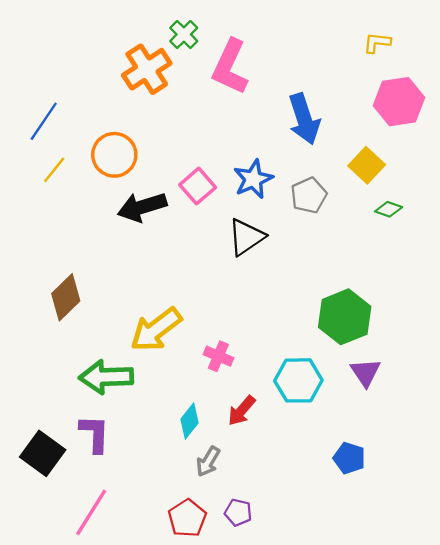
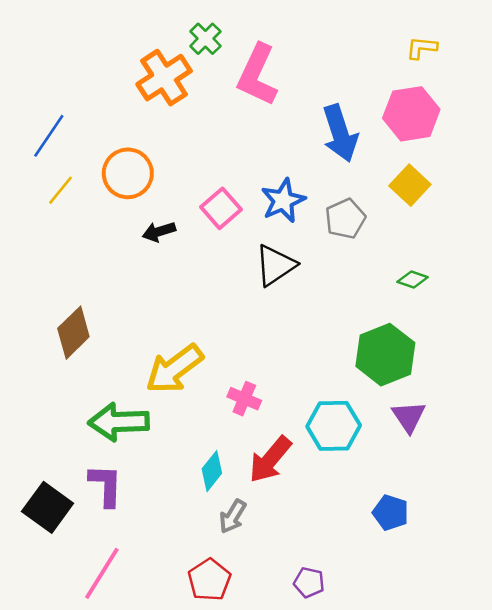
pink hexagon: (399, 102) -> (411, 114), moved
black arrow: (142, 207) -> (159, 232), size x0.6
green diamond: (389, 209) -> (413, 280), moved
red arrow: (242, 411) -> (270, 459), size x1.4
purple pentagon: (238, 512) -> (309, 582), moved

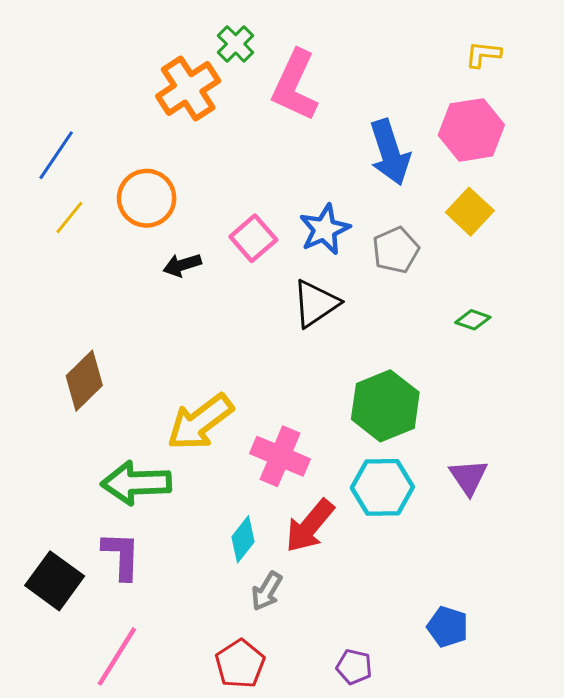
green hexagon: (385, 355) -> (385, 406), moved
pink cross: (244, 399) -> (280, 456), size x1.5
blue pentagon: (391, 513) -> (448, 627), moved

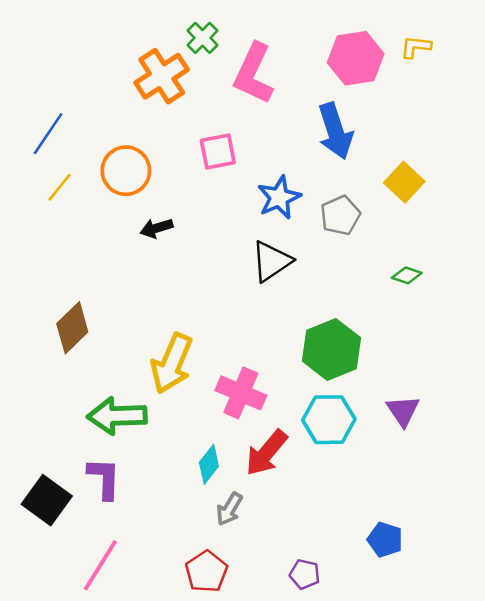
pink hexagon: (471, 130) -> (356, 58), moved
pink square: (253, 238) -> (218, 152), moved, turned 30
yellow arrow: (200, 422) -> (172, 363), turned -30

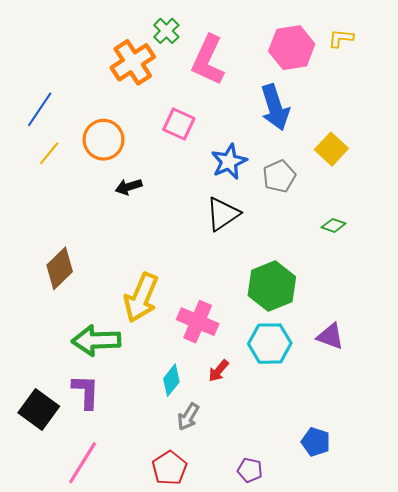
pink square: (218, 152) -> (179, 124), turned 36
purple triangle: (403, 411) -> (330, 336), turned -36
red arrow: (266, 453) -> (219, 371), size x0.6

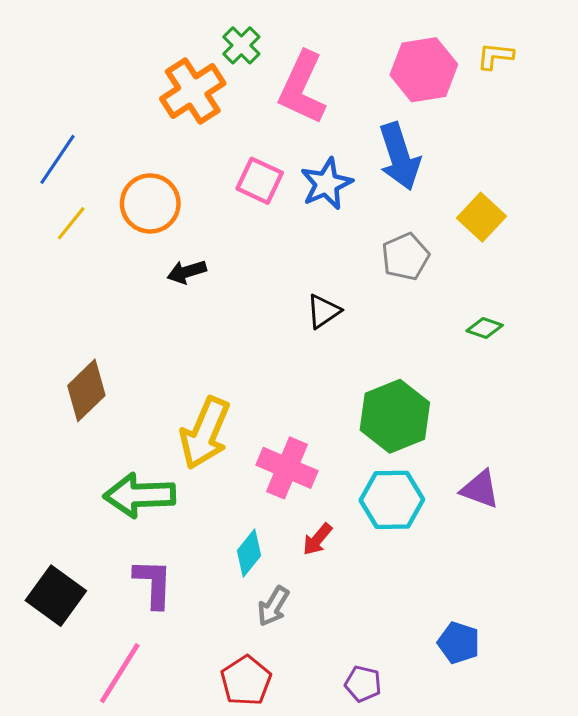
blue star: (229, 162) -> (327, 184), moved
black triangle: (223, 214) -> (323, 311), size x0.7
purple L-shape: (86, 392) -> (153, 583), moved

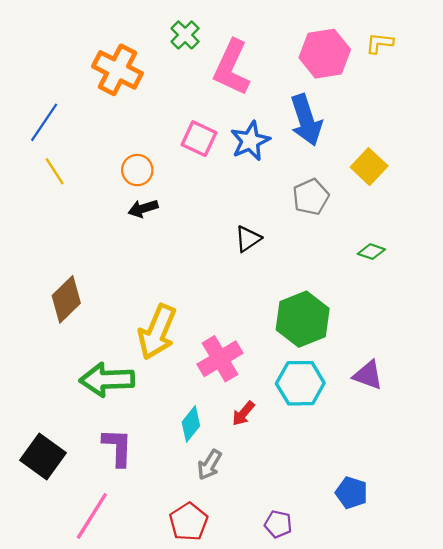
orange cross: (193, 91) -> (117, 70), moved, turned -30
orange circle: (150, 203) -> (137, 170), moved, size x0.7
yellow line: (71, 223) -> (55, 171), turned -72
pink cross: (287, 468) -> (220, 359), turned 36

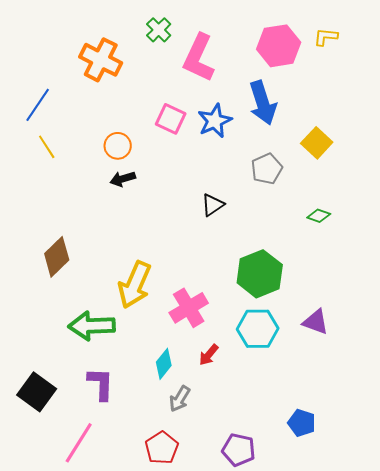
purple pentagon: (278, 524) -> (239, 450), size x1.4

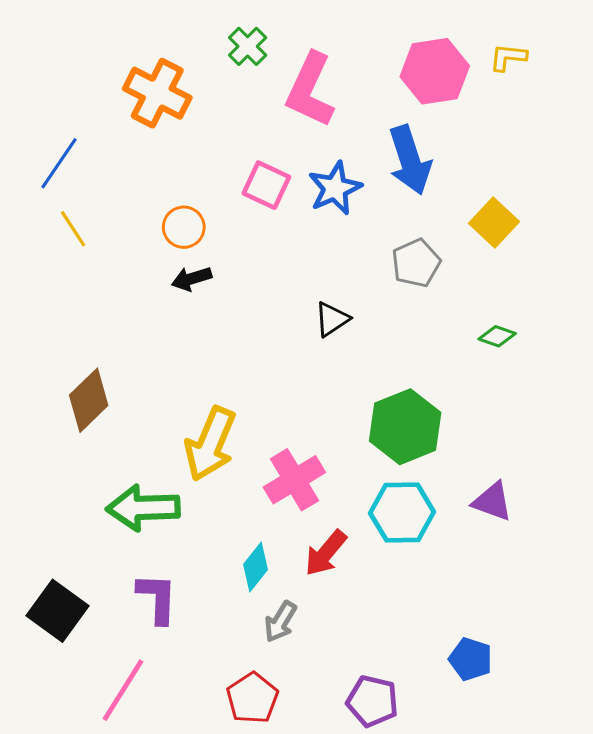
red arrow: (209, 355) -> (326, 553), size x1.4

